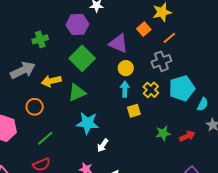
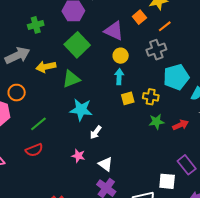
yellow cross: (151, 90) -> (151, 97), moved, turned -35
orange circle: (35, 107) -> (17, 93), moved

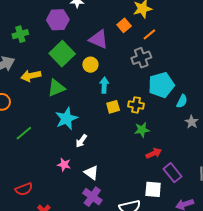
yellow circle: (121, 56) -> (90, 65), moved
cyan star: (81, 110) -> (66, 119), turned -30
red arrow: (181, 125) -> (154, 153), moved
red semicircle: (34, 150) -> (24, 189), moved

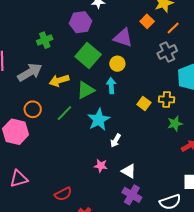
cyan arrow: (104, 85) -> (111, 86), moved
yellow square: (113, 107) -> (144, 104), turned -32
green line: (24, 133) -> (64, 113), moved

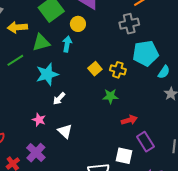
green star: (175, 124) -> (110, 96), moved
purple cross: (132, 195) -> (36, 153), moved

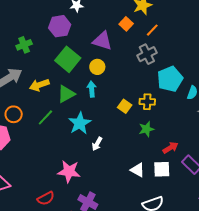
pink star: (39, 120) -> (69, 171), moved, size x1.6
white triangle: (65, 131) -> (138, 170), moved
white square: (124, 156) -> (162, 169), moved

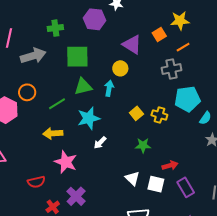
green square: (68, 59) -> (77, 57), moved, turned 35
yellow arrow: (39, 85) -> (53, 133), moved
green star: (146, 129) -> (143, 145), moved

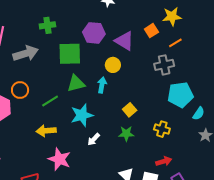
purple hexagon: (95, 19) -> (94, 33), moved
yellow cross: (159, 115) -> (162, 129), moved
green star: (143, 145) -> (126, 134), moved

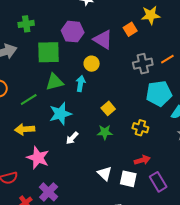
orange line: (175, 43) -> (167, 59), moved

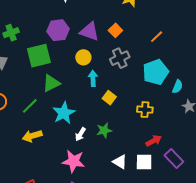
orange square: (130, 29) -> (115, 30), moved
gray cross: (143, 64) -> (120, 58), moved
cyan arrow: (80, 84) -> (93, 78), moved
green star: (105, 132) -> (104, 130), moved
pink star: (38, 158) -> (73, 161), moved

